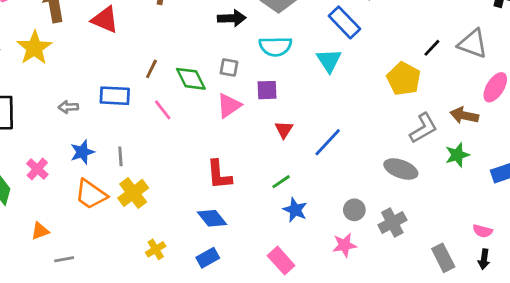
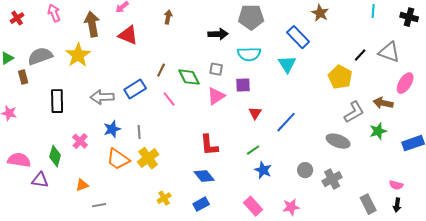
blue rectangle: (115, 96) -> (135, 89), turned -35
gray arrow: (68, 107) -> (102, 97), size x1.6
pink star: (344, 245) -> (291, 207), moved

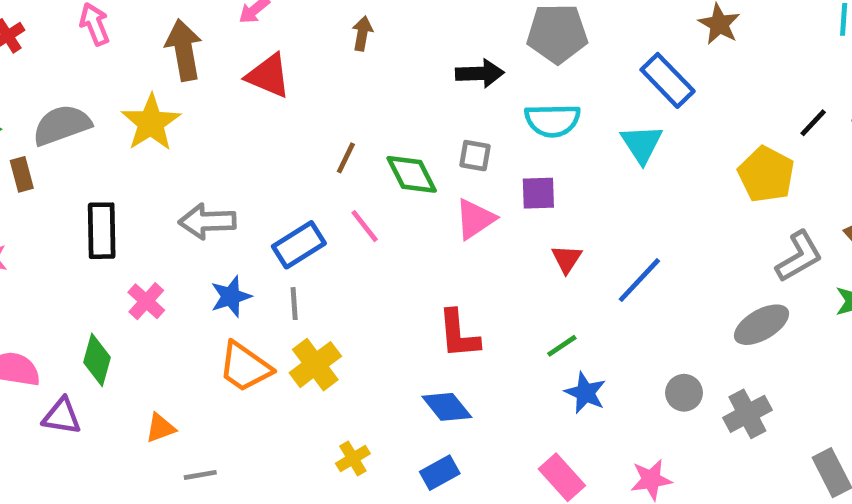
blue rectangle: (135, 89) -> (299, 245), moved
pink cross: (80, 141) -> (146, 301), moved
gray ellipse: (338, 141) -> (762, 325), turned -50

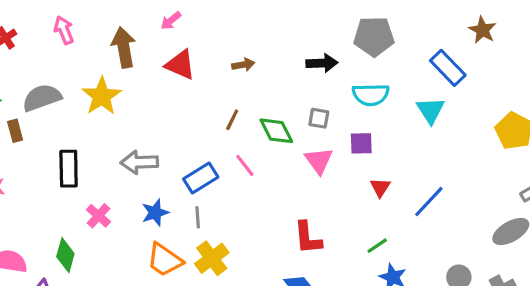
brown arrow: (362, 33) -> (243, 65), moved, turned 70
pink triangle: (475, 219) -> (319, 161), turned -32

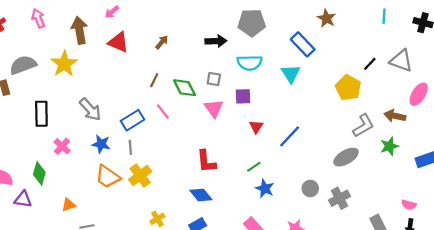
brown arrow: (243, 65) -> (162, 42), turned -40
gray arrow: (139, 162) -> (90, 109), turned -130
blue star: (155, 213) -> (101, 144), turned 30

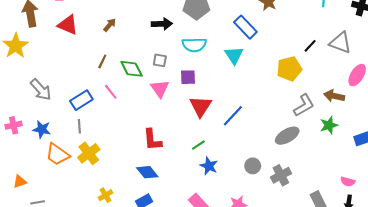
yellow pentagon: (348, 88) -> (289, 69), turned 30
red triangle: (256, 127) -> (200, 106), size x1.6
blue star: (101, 144) -> (42, 129), moved
pink cross: (62, 146) -> (14, 125), turned 35

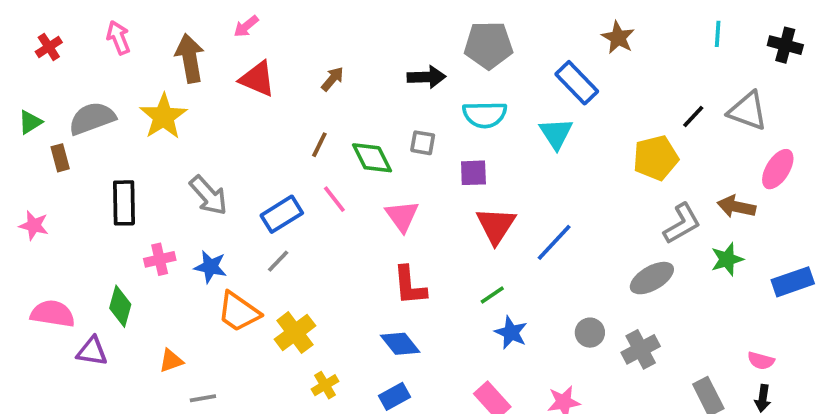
pink triangle: (160, 89) -> (402, 216), moved
gray line: (79, 126) -> (278, 261), turned 48
yellow cross: (89, 153) -> (295, 333), moved

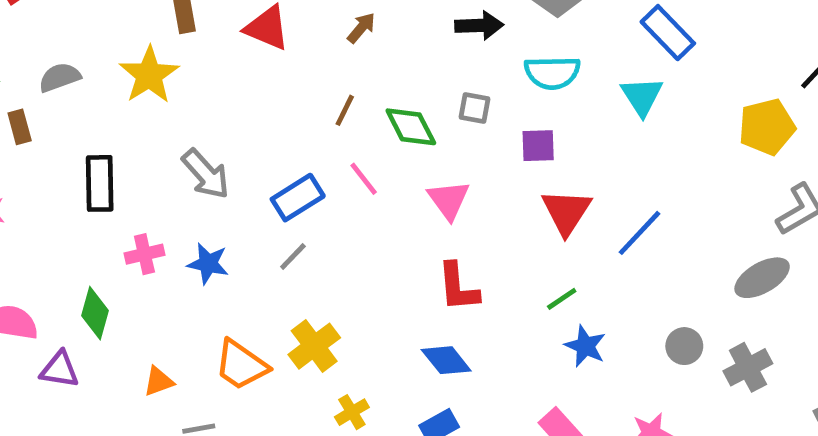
gray semicircle: (92, 118) -> (60, 77), size x0.7
orange trapezoid: (239, 312) -> (241, 365), moved

